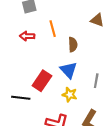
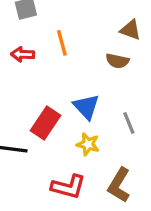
brown semicircle: (73, 45) -> (117, 61), moved, turned 104
gray line: (96, 81) -> (129, 123), turned -32

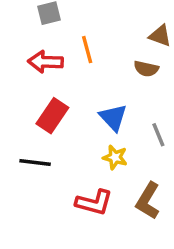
red arrow: (23, 54) -> (45, 62), size x1.4
red rectangle: (45, 123) -> (52, 116), moved

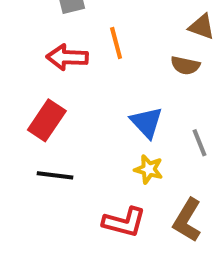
red rectangle: (52, 116) -> (47, 120), moved

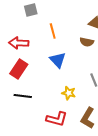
red arrow: (67, 57) -> (19, 43), moved
blue triangle: (147, 122) -> (58, 60), moved

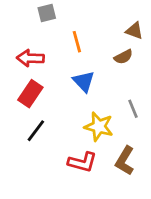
brown semicircle: (87, 42) -> (123, 57), turned -40
yellow star: (69, 93) -> (99, 127), size x1.5
black line: (23, 96) -> (36, 131), turned -60

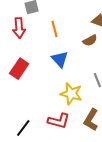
red arrow: (30, 58) -> (19, 28), moved, turned -96
black line: (36, 131) -> (23, 128), moved

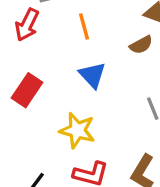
red arrow: (19, 28) -> (27, 25), turned 30
yellow star: (71, 94) -> (77, 130), moved

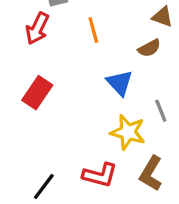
blue triangle: (92, 75) -> (120, 83), moved
yellow star: (77, 130) -> (128, 132), moved

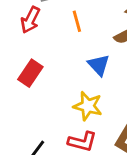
yellow star: (128, 132) -> (88, 106), moved

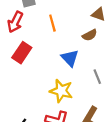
red rectangle: (30, 73) -> (22, 53), moved

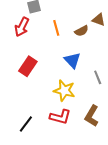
brown semicircle: (90, 35) -> (82, 31), moved
red rectangle: (22, 53) -> (28, 66), moved

